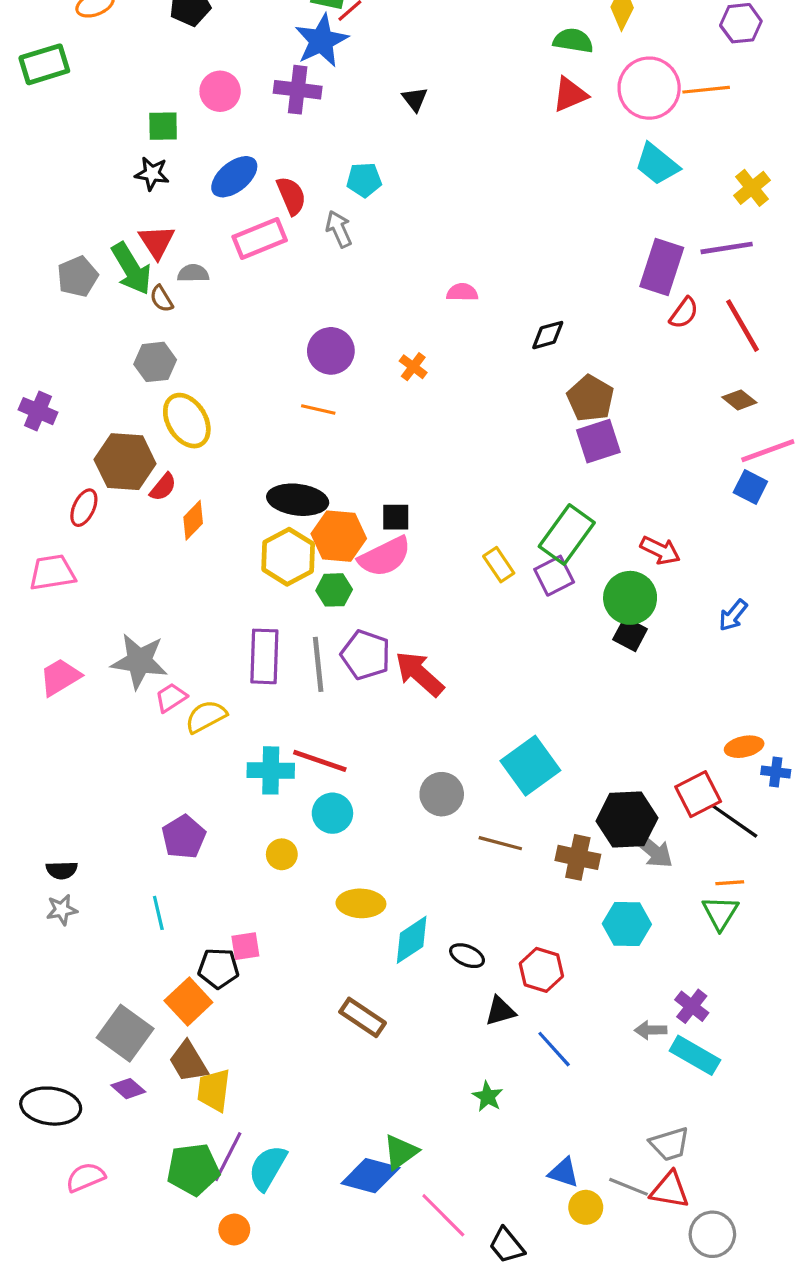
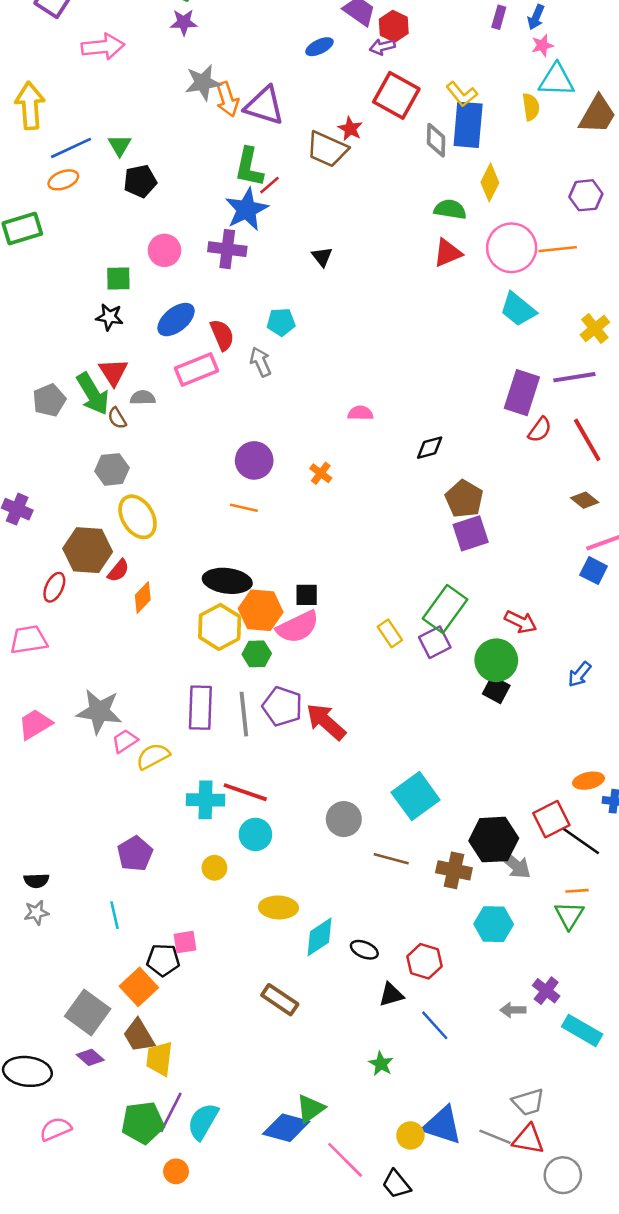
cyan rectangle: (695, 1055) -> (582, 1030), moved
blue triangle: (564, 1173) -> (442, 1125), size x1.6
yellow circle: (586, 1207) -> (410, 1135), moved

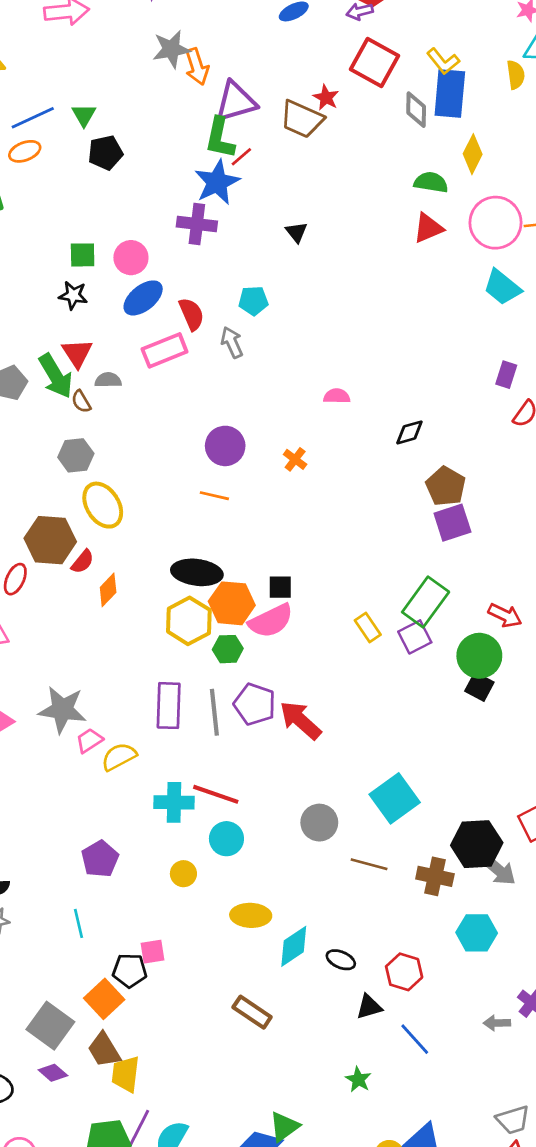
purple triangle: (264, 106) -> (236, 102), moved, turned -33
pink circle: (164, 250) -> (131, 258), moved
purple rectangle: (522, 393) -> (506, 375), size x0.6

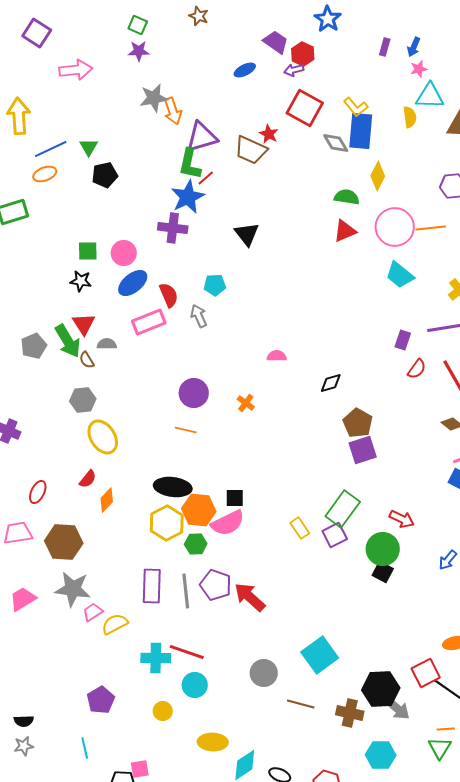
gray diamond: (416, 110) -> (336, 143), turned -32
black triangle: (296, 232) -> (247, 234), size x1.5
brown hexagon: (50, 540) -> (64, 542), moved

